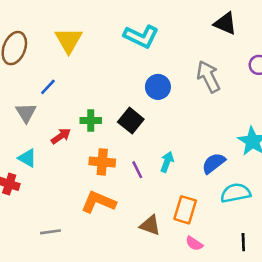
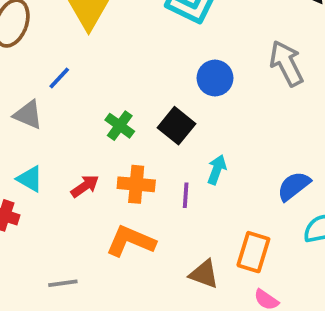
gray triangle: (26, 113) -> (28, 115), turned -35
green cross: (91, 121) -> (120, 126), turned 36
red arrow: (61, 136) -> (85, 186), moved
cyan arrow: (167, 162) -> (217, 170), moved
purple line: (137, 170) -> (186, 195), turned 30

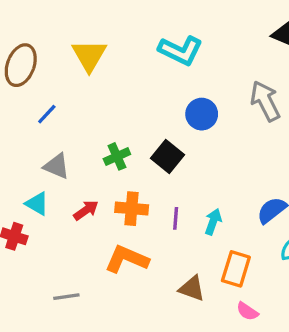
blue line: (59, 78) -> (47, 114), moved
gray triangle: (28, 115) -> (57, 166), moved
green cross: (120, 126) -> (117, 156), turned 30
cyan arrow: (217, 170) -> (213, 222), moved

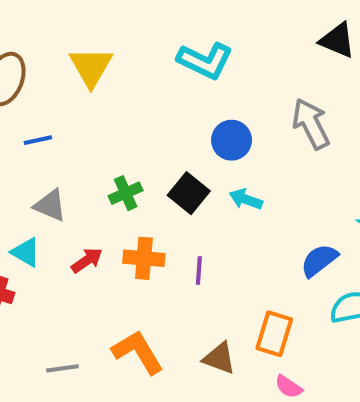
blue line: (47, 114) -> (38, 140), turned 35
cyan arrow: (213, 222) -> (246, 199), moved, turned -90
orange L-shape: (127, 259) -> (138, 352), moved, turned 36

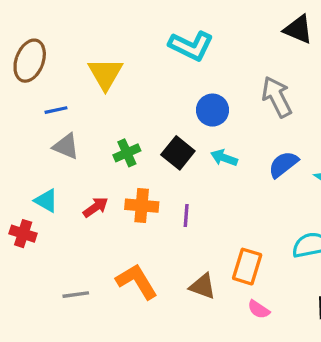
yellow triangle: (91, 67) -> (105, 74), moved
gray triangle: (50, 205) -> (66, 146), moved
blue semicircle: (319, 260) -> (283, 164), moved

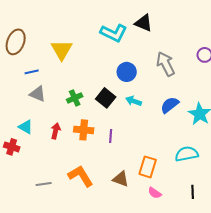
black triangle: (298, 29) -> (144, 23), moved
red arrow: (96, 207) -> (56, 131), turned -42

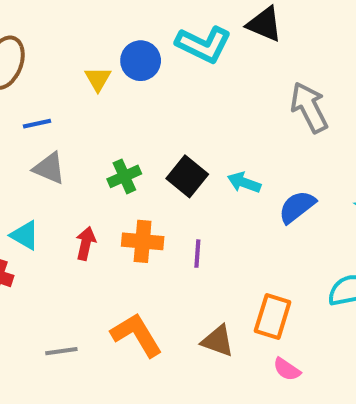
yellow triangle: (62, 50) -> (98, 79), size x0.6
blue circle: (127, 72) -> (141, 61), moved
blue semicircle: (170, 105) -> (297, 207), moved

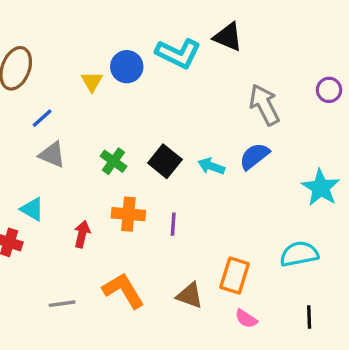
blue line: (37, 124) -> (42, 118), turned -30
green cross: (124, 176) -> (113, 161), turned -30
blue semicircle: (297, 207) -> (254, 156), moved
red arrow: (86, 243) -> (82, 234), moved

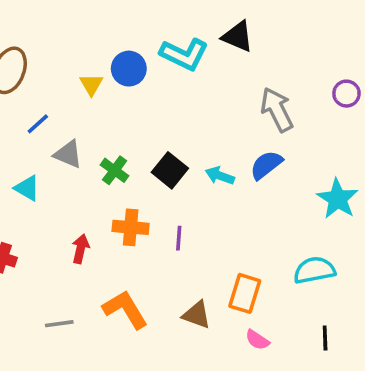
gray triangle: (52, 155) -> (68, 154), moved
cyan triangle: (32, 209) -> (27, 188), moved

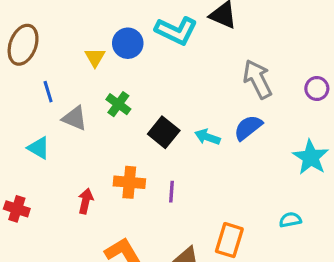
purple circle: (346, 94) -> (317, 89), moved
blue line: (38, 124) -> (48, 92), turned -65
green cross: (115, 170) -> (118, 104), moved
cyan semicircle: (314, 270) -> (290, 220), size x0.6

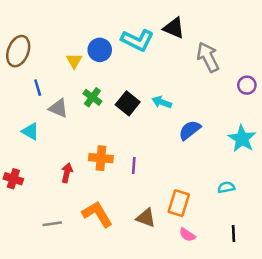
gray arrow: (257, 79) -> (208, 57), moved
blue semicircle: (248, 128) -> (190, 130), moved
black square: (164, 132) -> (128, 103), moved
cyan arrow: (207, 137) -> (162, 102), moved

